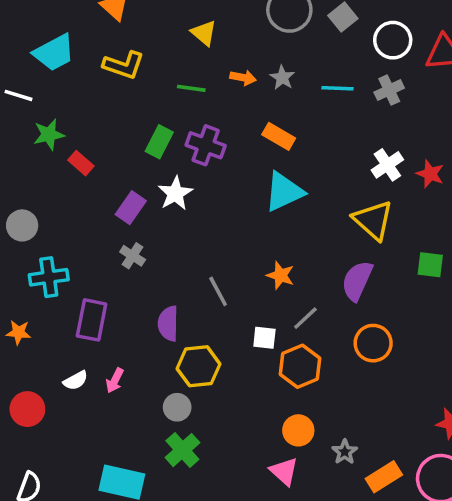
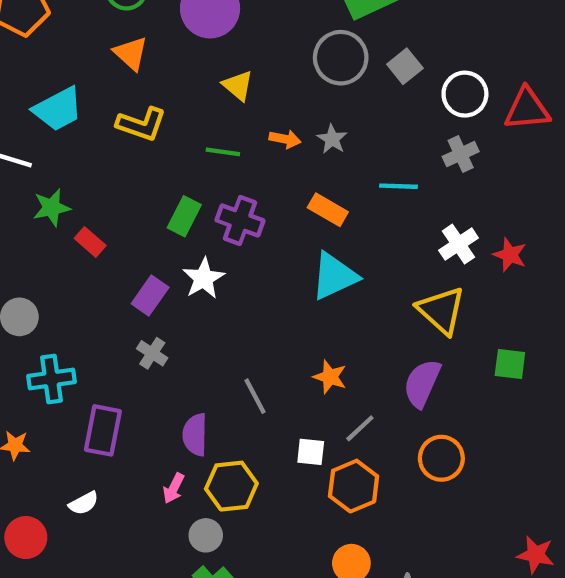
cyan line: (337, 88) -> (399, 186), moved
pink arrow: (115, 381) -> (174, 488), moved

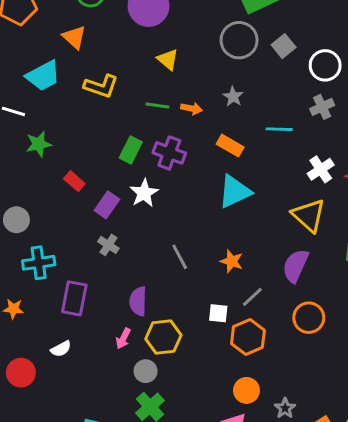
orange triangle: (131, 53) -> (74, 37), moved
orange arrow: (285, 139) -> (192, 108), moved
red rectangle: (90, 242) -> (74, 181), moved
gray line: (255, 396) -> (180, 257), moved

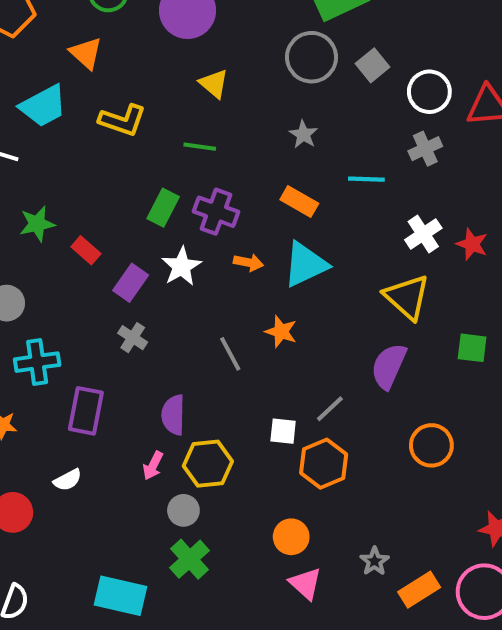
orange arrow: (192, 108) -> (249, 262), moved
green star: (39, 144) -> (37, 224), moved
orange star: (232, 261) -> (281, 332), moved
orange circle: (309, 318) -> (431, 445), moved
orange circle: (246, 390) -> (291, 537), moved

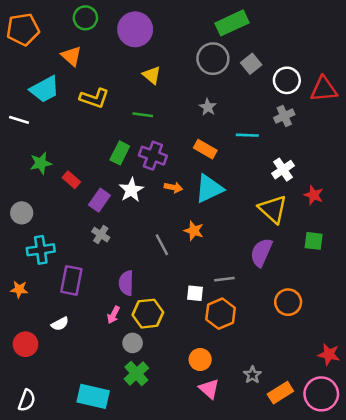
red star: (472, 244) -> (314, 195), moved
gray line: (330, 409) -> (224, 279), turned 36

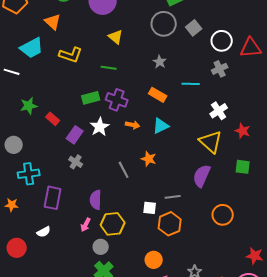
green rectangle: (120, 153) -> (91, 98), turned 48
cyan triangle: (209, 189) -> (161, 126), size x0.7

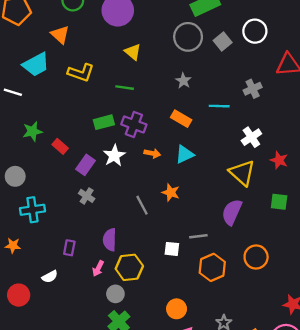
white circle: (222, 41) -> (255, 31), moved
purple rectangle: (53, 198) -> (69, 248), moved, size x0.6
orange hexagon: (170, 224) -> (212, 267), moved

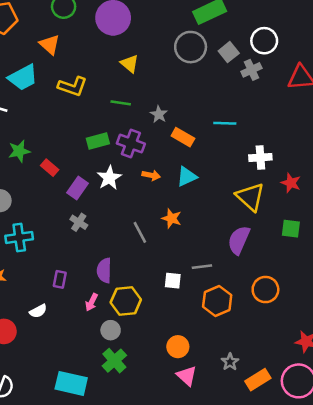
gray star: (183, 81) -> (159, 114), moved
gray cross: (253, 89) -> (251, 70), moved
white cross: (251, 137) -> (260, 157), turned 30

